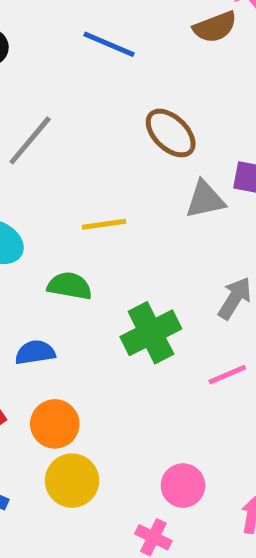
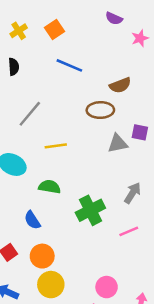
brown semicircle: (215, 27) -> (120, 85), moved
brown ellipse: (171, 133) -> (100, 110), turned -45
yellow line: (104, 224) -> (56, 146), moved
blue semicircle: (35, 352) -> (32, 220), turned -114

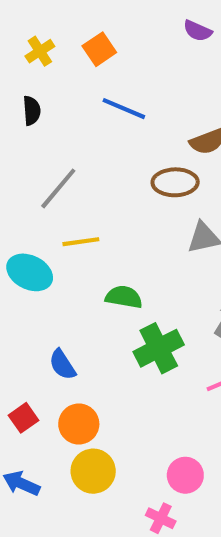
yellow line: (56, 146) -> (81, 242), moved
green semicircle: (50, 187) -> (124, 297), moved

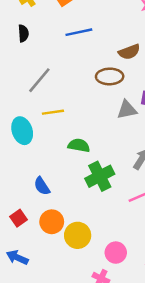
blue line: (124, 109) -> (79, 32), turned -35
cyan ellipse: (30, 272) -> (22, 131), turned 45
yellow circle: (93, 471) -> (78, 235), moved

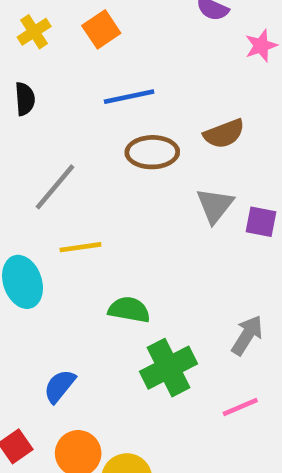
brown ellipse: (110, 76) -> (152, 152), moved
gray triangle: (127, 110) -> (215, 205), moved, turned -40
blue semicircle: (42, 186) -> (60, 386), turned 72

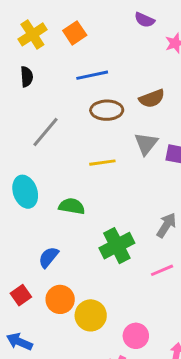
yellow cross: (34, 32) -> (32, 34), size x1.4
yellow line: (80, 247) -> (102, 163), moved
green semicircle: (129, 310) -> (72, 206), moved

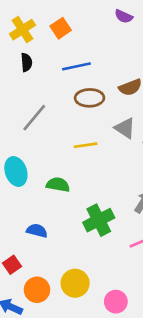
black semicircle: (27, 77) -> (26, 62), moved
gray triangle: (146, 144) -> (125, 128), turned -35
blue semicircle: (48, 257) -> (37, 231), turned 66
orange circle: (60, 299) -> (37, 290), moved

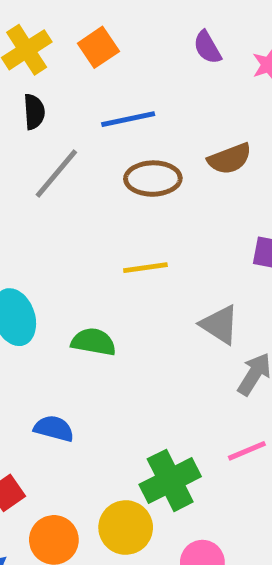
purple semicircle: (124, 16) -> (207, 47), moved, turned 36
gray line: (34, 118) -> (56, 174), moved
gray triangle: (125, 128) -> (220, 325), moved
green cross: (99, 220) -> (170, 480), moved

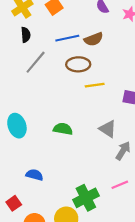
brown semicircle: (230, 159) -> (94, 39), moved
yellow line: (145, 268) -> (95, 85), moved
green semicircle: (93, 342) -> (63, 129), moved

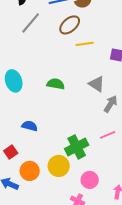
brown ellipse: (78, 64) -> (70, 25), turned -40

